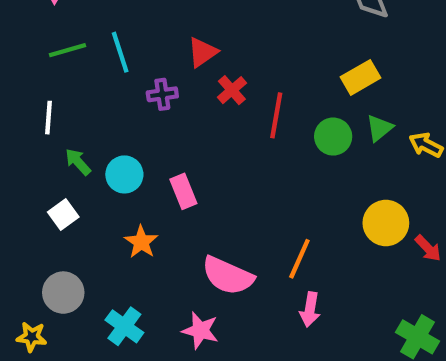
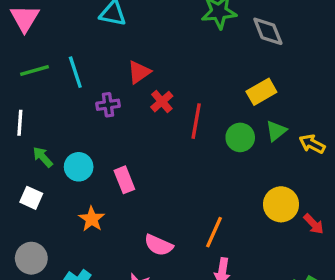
white square: (63, 215) -> (31, 198), turned -30
pink semicircle: (228, 276) -> (159, 245), size x0.7

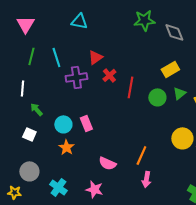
green line: (35, 71) -> (31, 56), turned -60
purple cross: (108, 105) -> (76, 77), size x1.5
cyan circle: (79, 167) -> (63, 124), moved

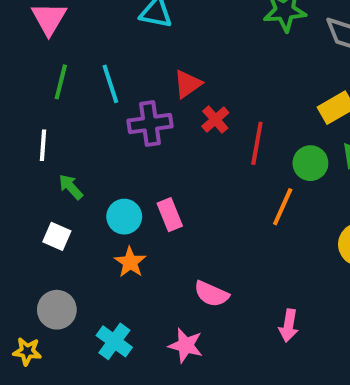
orange line: (141, 155) -> (283, 207), moved

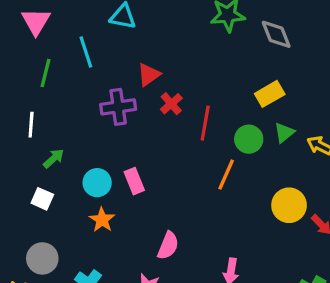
cyan line: (110, 84) -> (86, 52), moved
green arrow: (71, 187) -> (54, 158), turned 90
pink semicircle: (211, 294) -> (168, 246), turned -92

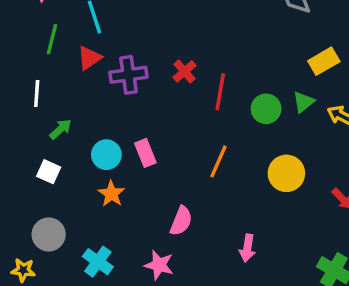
red triangle: (149, 75) -> (89, 58), moved
yellow rectangle: (270, 94) -> (324, 61), moved
orange line: (226, 175) -> (218, 161), moved
yellow circle: (289, 205) -> (286, 173), moved

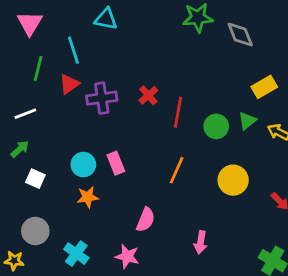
white line: (37, 94) -> (25, 114), turned 65
green arrow: (61, 129) -> (20, 149), moved
orange star: (111, 194) -> (88, 197), turned 30

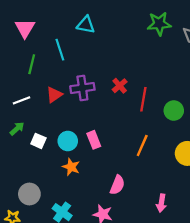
red triangle: (69, 84) -> (54, 95), moved
white square: (35, 179) -> (38, 141), moved
orange star: (88, 197) -> (71, 167), turned 30

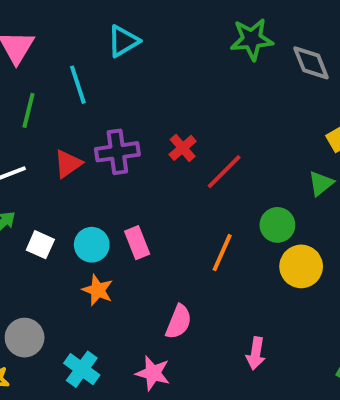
cyan triangle: (86, 25) -> (123, 41), turned -42
red line: (143, 99) -> (224, 172), turned 35
green circle: (174, 111) -> (277, 225), moved

